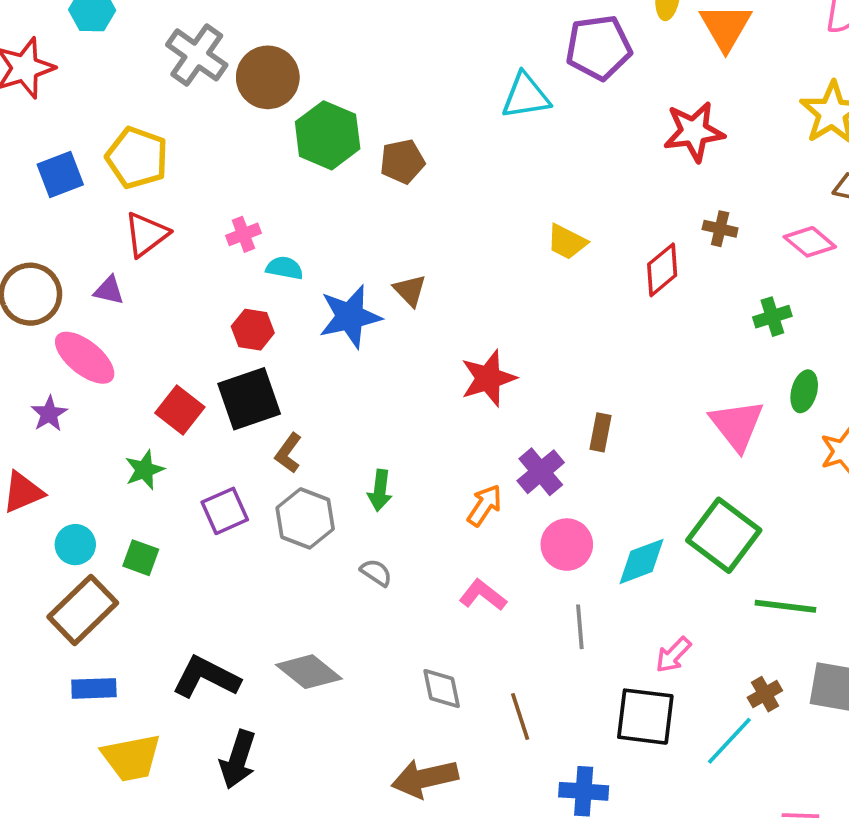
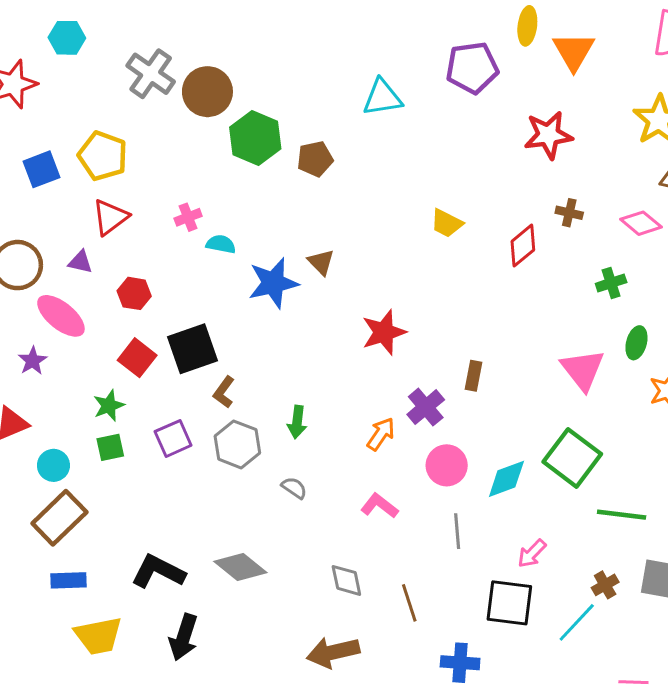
cyan triangle: (526, 96) -> (382, 98), moved
red hexagon: (253, 330) -> (134, 293), moved
green square: (141, 558) -> (110, 447), moved, turned -32

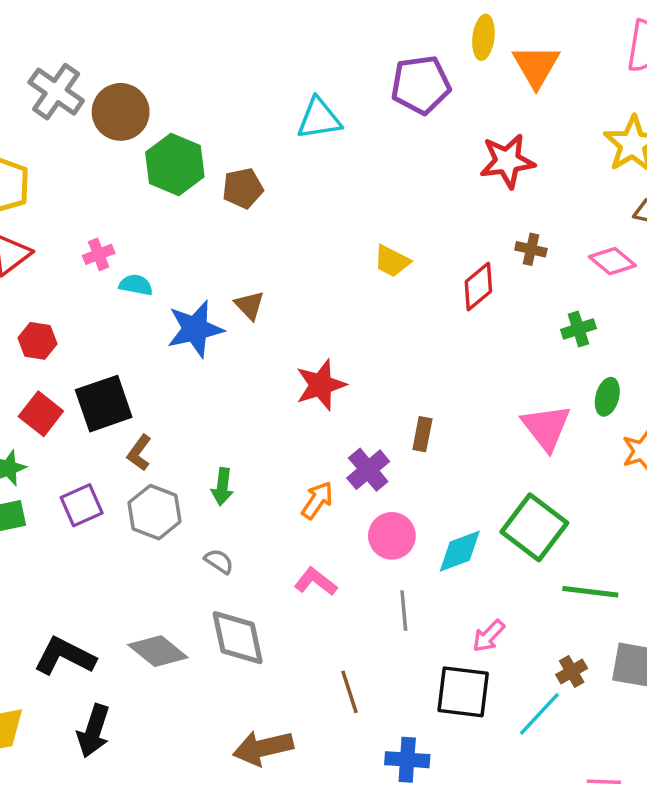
gray diamond: (346, 580) -> (238, 638), moved, size x1.5

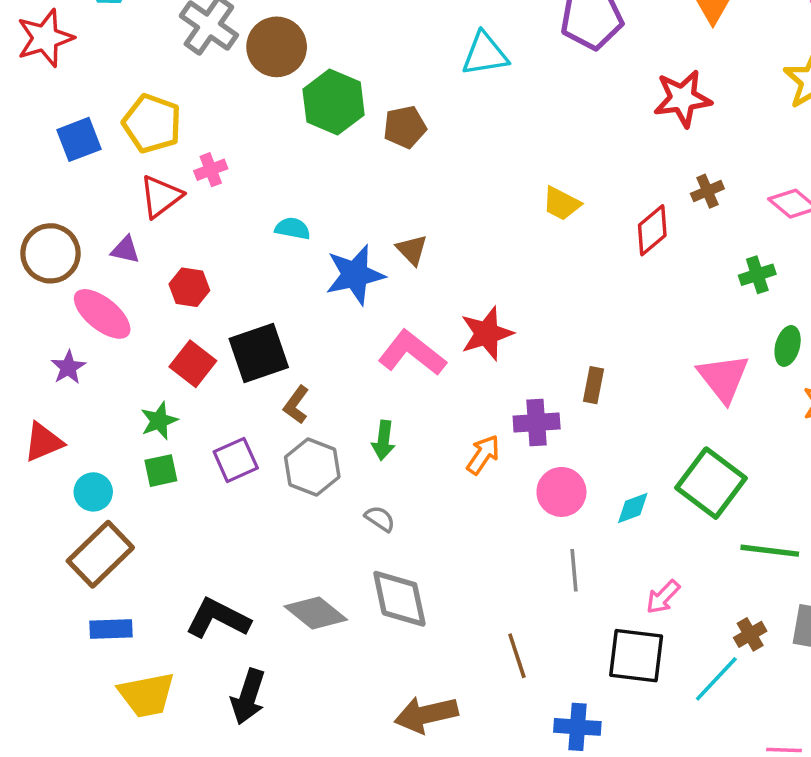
brown cross: (531, 249) -> (707, 191), turned -36
pink cross: (99, 254) -> (211, 170), moved
purple cross: (368, 470) -> (537, 423), turned 36
cyan diamond: (460, 551) -> (633, 508), size x0.7
pink L-shape: (316, 582) -> (412, 353), moved, size x1.5

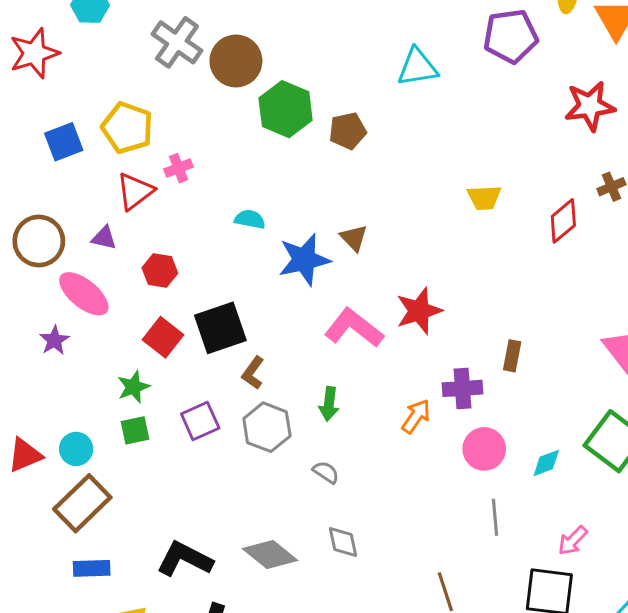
yellow trapezoid: (561, 204) -> (484, 198), turned -30
red triangle: (43, 442) -> (25, 455), moved
gray diamond: (399, 599) -> (343, 542), size x0.6

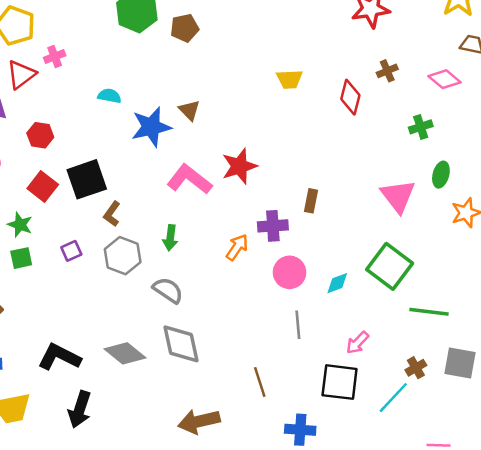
red diamond: (563, 221) -> (350, 97), turned -36
green star: (133, 387) -> (20, 225), turned -30
purple square: (200, 421) -> (71, 251), size x0.7
gray semicircle: (326, 472) -> (168, 290), size x1.5
gray diamond: (343, 542) -> (181, 344), size x1.6

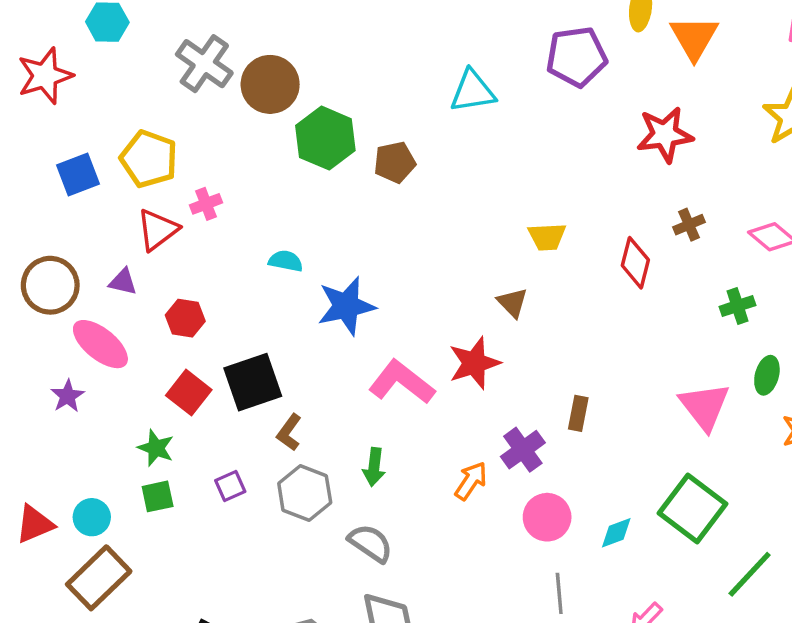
brown triangle: (189, 110) -> (512, 303), moved
purple cross: (273, 226) -> (523, 450), turned -32
green line: (429, 312) -> (750, 574), turned -54

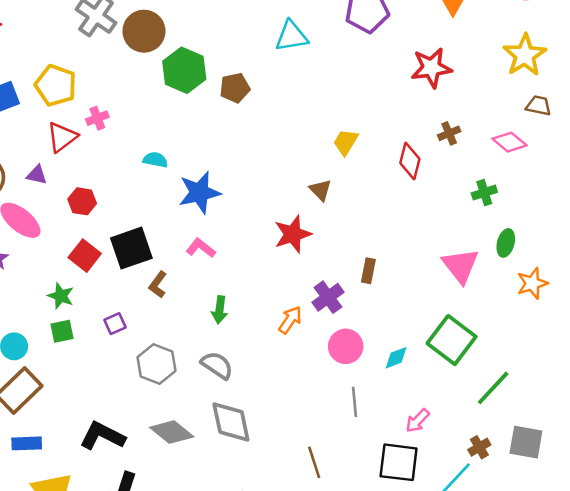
yellow trapezoid: (547, 237) -> (346, 142), turned 124
pink L-shape: (402, 382) -> (201, 248), moved, size x0.6
gray hexagon: (305, 493) -> (157, 364), moved

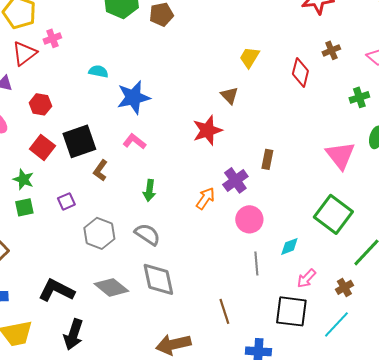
cyan diamond: (396, 358) -> (289, 246), moved
brown cross: (479, 447) -> (344, 287), moved

